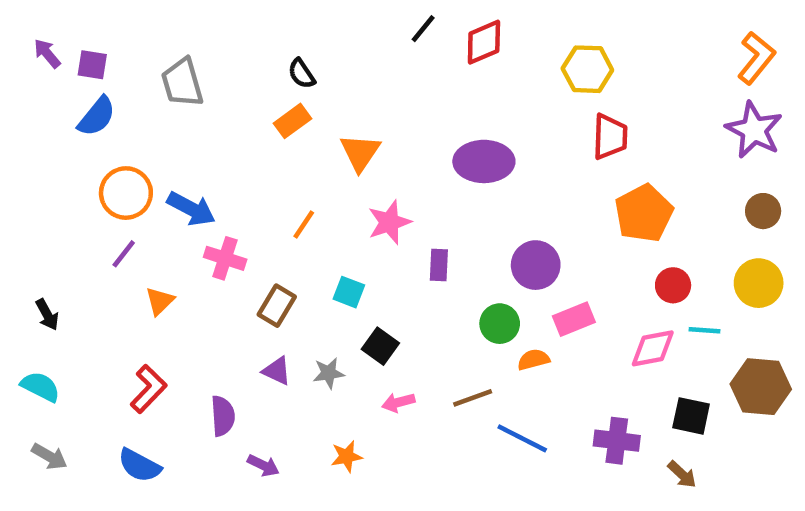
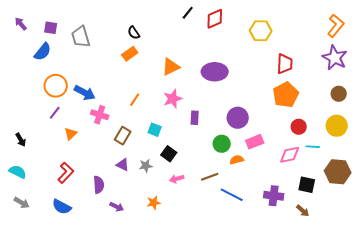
purple square: (92, 65) -> (51, 28), moved
red trapezoid: (610, 137) -> (285, 64), moved
orange triangle: (360, 152) -> (171, 67), moved, turned 30

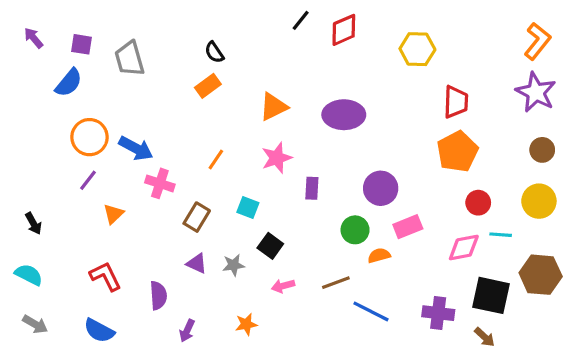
red L-shape: (66, 173) -> (106, 276), turned -70
black square: (307, 185) -> (491, 295), size x1.4
purple arrow: (117, 207) -> (187, 331), turned 88

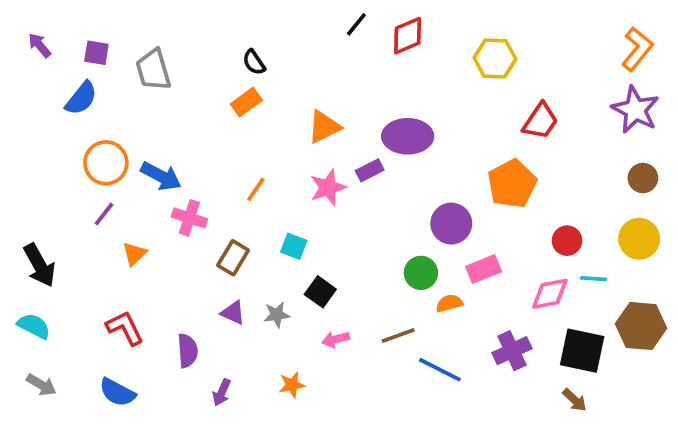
red trapezoid: (456, 102) -> (540, 121), turned 32
orange pentagon: (457, 151) -> (512, 184), moved
purple rectangle: (312, 188) -> (370, 170), moved, turned 60
black arrow: (34, 223) -> (39, 265), size x1.6
purple cross: (438, 313) -> (512, 351), moved, turned -32

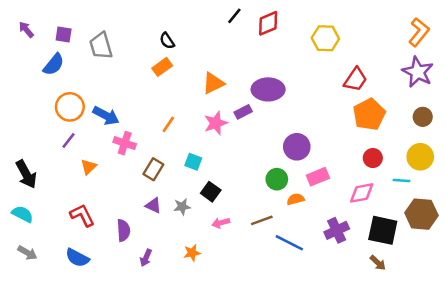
orange pentagon: (512, 184) -> (369, 114), moved
cyan line: (594, 279) -> (402, 180), moved

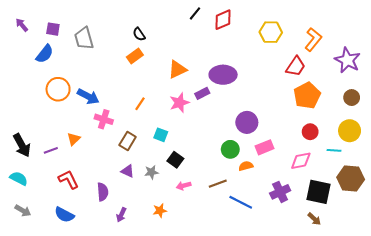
orange L-shape: (419, 32) -> (313, 39), moved
purple line: (69, 141) -> (51, 150), moved, turned 32

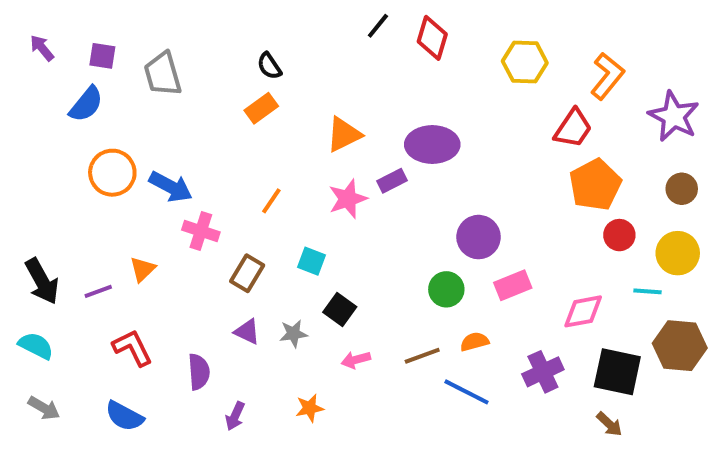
red diamond: (223, 20) -> (432, 38), turned -50
red circle: (310, 132) -> (619, 235), moved
orange semicircle: (246, 166) -> (475, 342), moved

